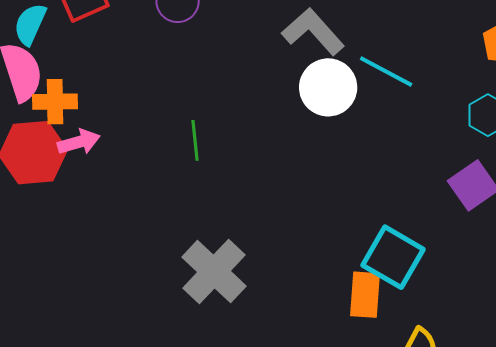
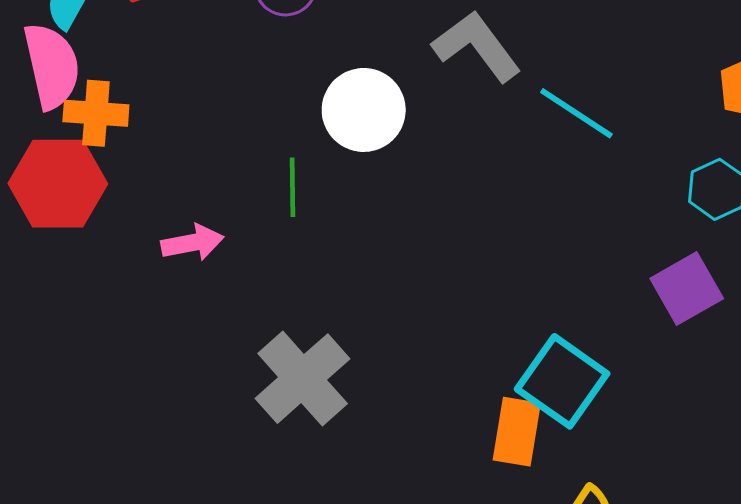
white circle: (328, 87) -> (364, 110), moved
pink arrow: (79, 142) -> (192, 243), moved

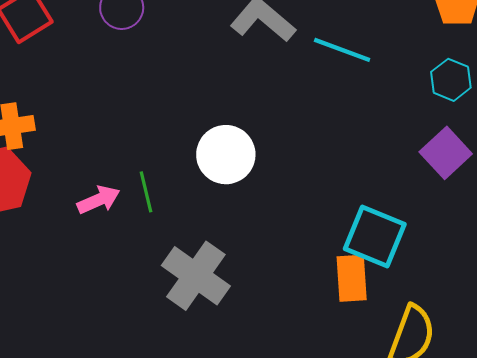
white circle: (364, 110) -> (226, 155), moved
green line: (293, 187) -> (146, 192), moved

